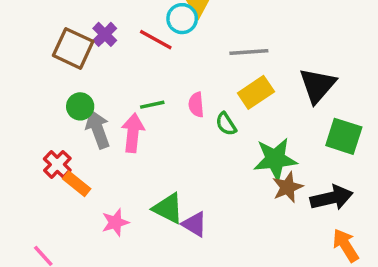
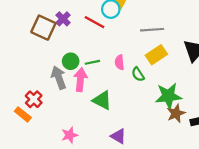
green circle: (80, 106) -> (71, 61), moved
orange rectangle: (77, 184) -> (23, 114), moved
green triangle: (168, 208) -> (102, 100), moved

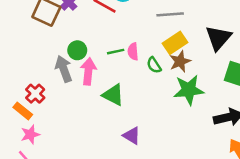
green line: (92, 62) -> (116, 52), moved
brown star: (176, 113) -> (180, 61), moved
pink star: (70, 135) -> (30, 134), moved

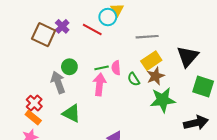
pink arrow: (88, 71) -> (99, 84), moved
green triangle: (113, 95) -> (72, 113), moved
orange rectangle: (23, 111) -> (33, 118), moved

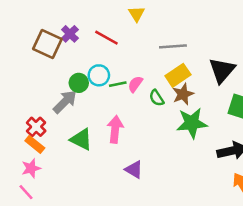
cyan circle: (108, 17) -> (99, 75), moved
pink semicircle: (116, 68) -> (135, 84), turned 40
gray arrow: (58, 82) -> (65, 102), turned 65
pink arrow: (99, 84) -> (115, 129), moved

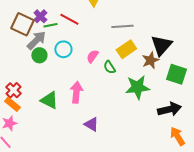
green circle: (79, 83) -> (39, 55), moved
green line: (118, 84) -> (50, 25), moved
brown star: (183, 94) -> (150, 60), moved
gray arrow: (65, 102) -> (36, 40), moved

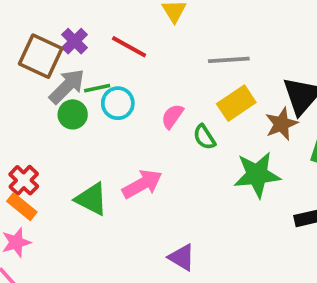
green line: (50, 25) -> (97, 88), moved
pink arrow: (76, 92) -> (142, 184), turned 55
purple triangle: (91, 124) -> (182, 257), moved

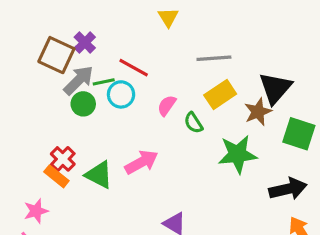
red line: (129, 47) -> (134, 68), moved
red cross: (24, 180) -> (63, 159), moved
orange rectangle: (22, 207) -> (56, 176), moved

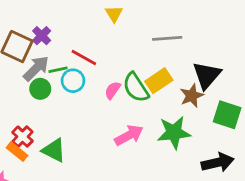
gray line: (214, 58) -> (167, 38), moved
green semicircle: (193, 123) -> (136, 87), moved, size x1.6
pink arrow: (141, 162) -> (129, 135), moved

